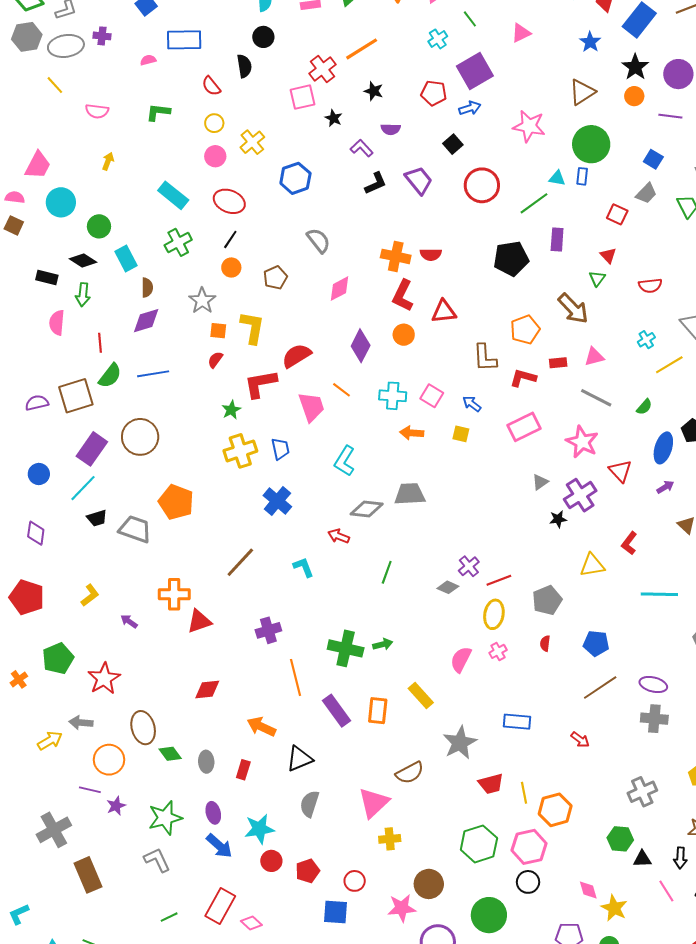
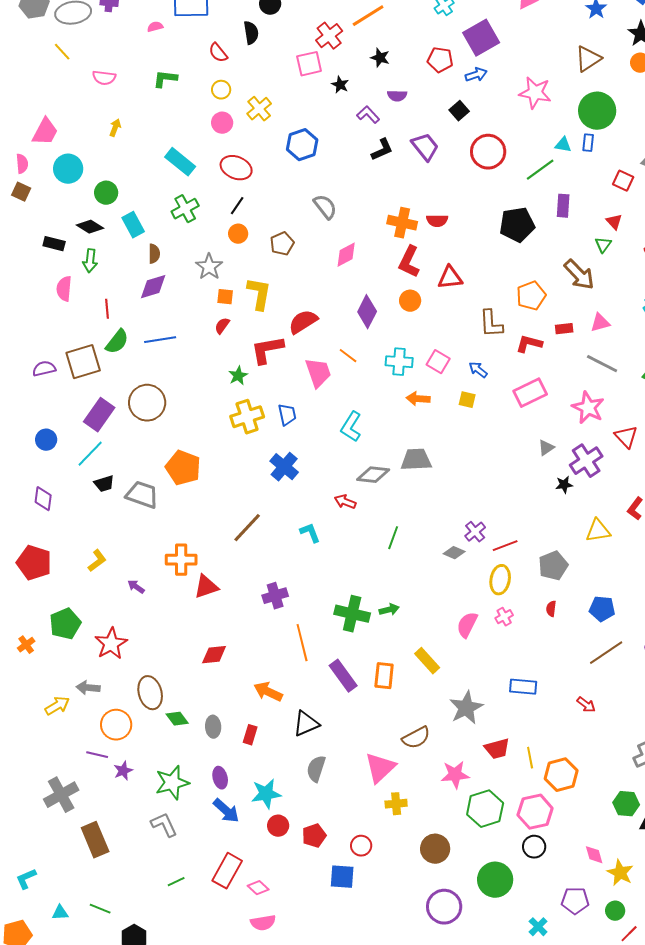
pink semicircle: (15, 197) -> (22, 164), turned 78
pink star: (402, 908) -> (455, 775), moved

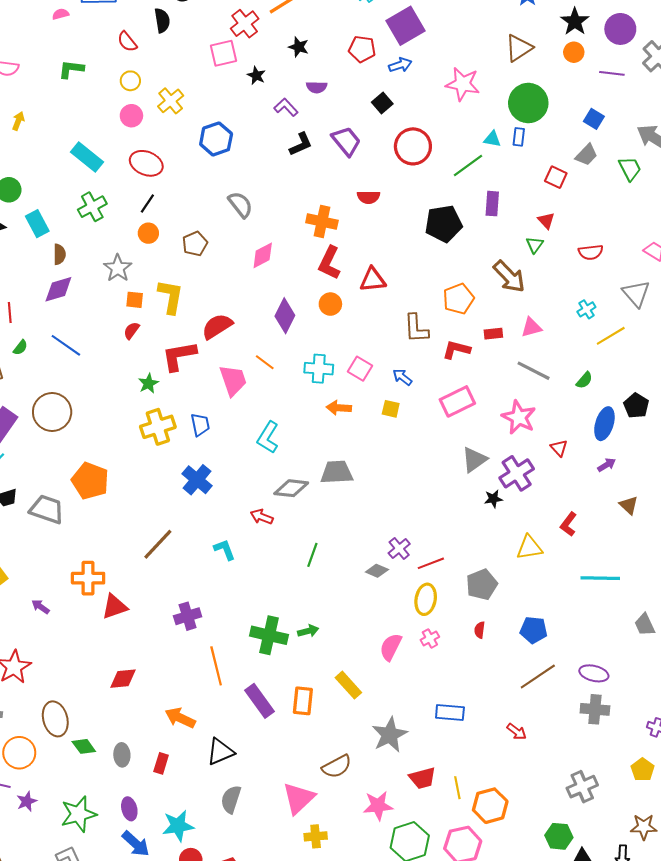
red semicircle: (437, 221) -> (368, 197), moved
blue line: (160, 340) -> (66, 345), turned 44
green semicircle: (117, 342) -> (20, 347), size x0.6
red triangle: (626, 437) -> (559, 448), size x0.7
gray triangle: (546, 448) -> (474, 460), size x1.5

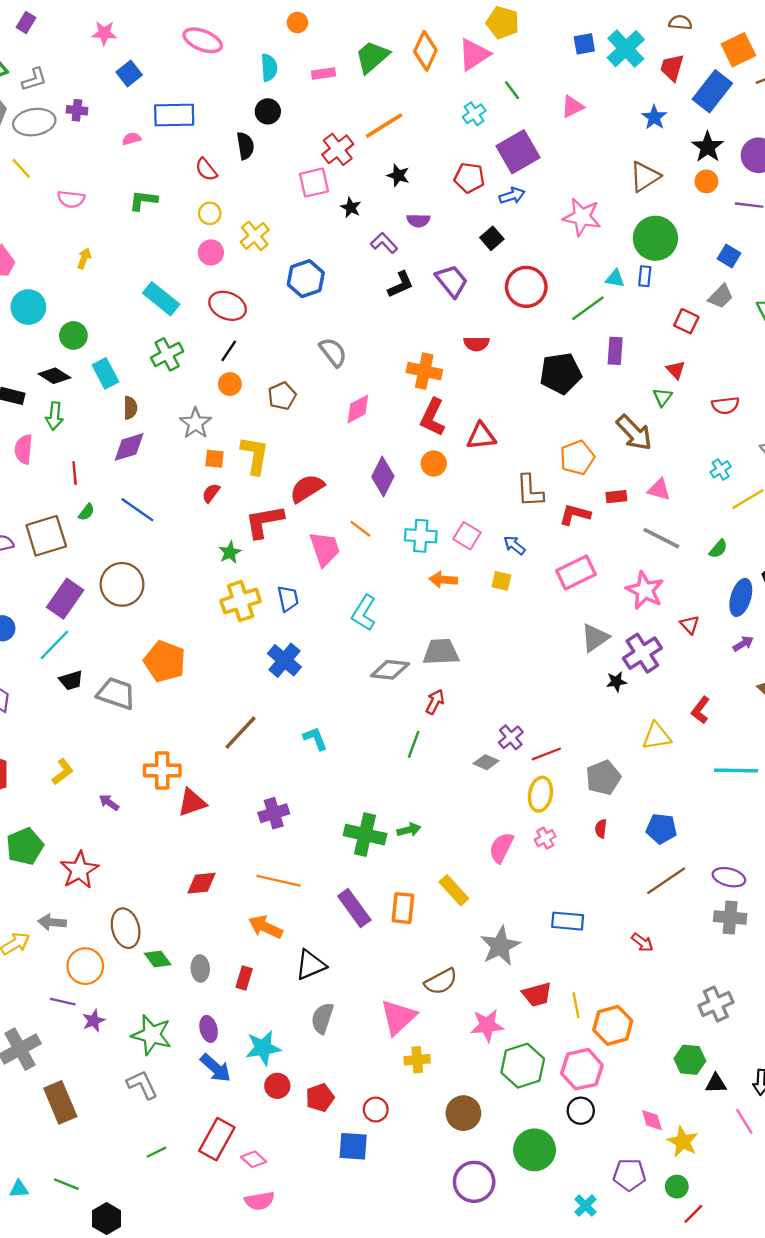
pink triangle: (531, 327) -> (659, 490), turned 30
red arrow: (262, 517) -> (435, 702), moved, turned 95
orange line: (216, 666) -> (278, 881), moved, turned -63
green star: (79, 814) -> (152, 1035), turned 30

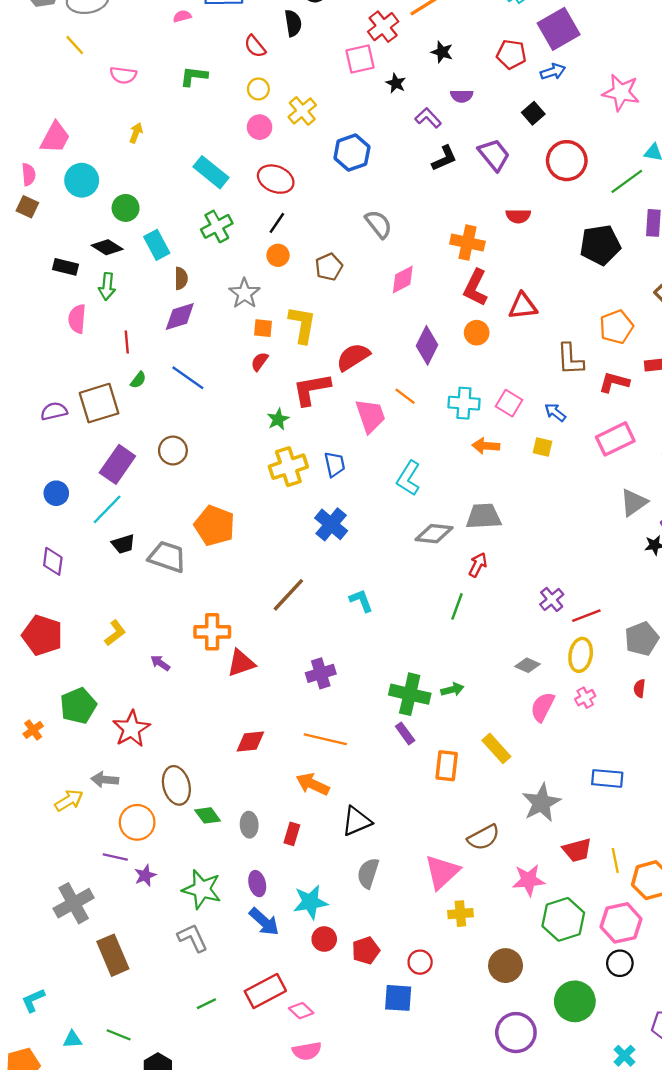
brown circle: (122, 584) -> (173, 450), size x0.7
gray diamond: (486, 762) -> (527, 665), moved
purple rectangle: (354, 908) -> (405, 733), moved, size x0.6
red rectangle: (217, 1139) -> (265, 991), turned 33

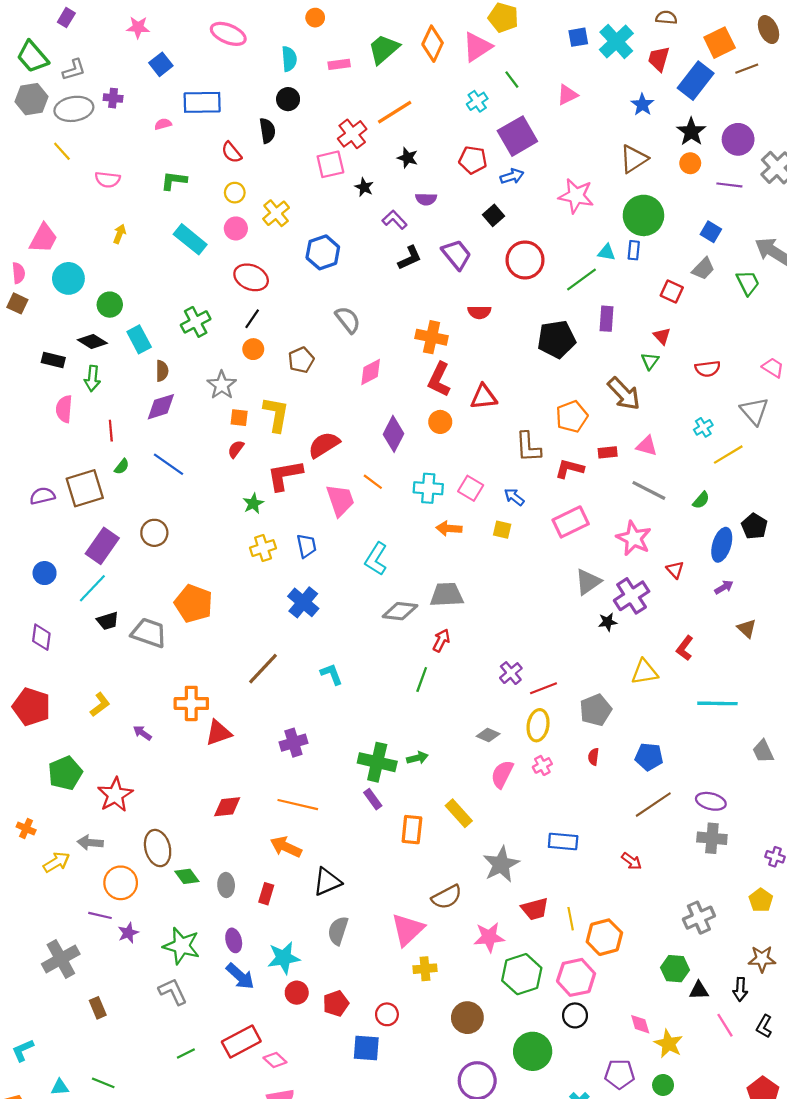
cyan rectangle: (211, 172) -> (190, 239), moved
yellow cross: (288, 467) -> (263, 548), size x0.7
orange cross: (33, 730) -> (26, 828), moved, turned -30
brown rectangle: (113, 955) -> (98, 1008), size x0.6

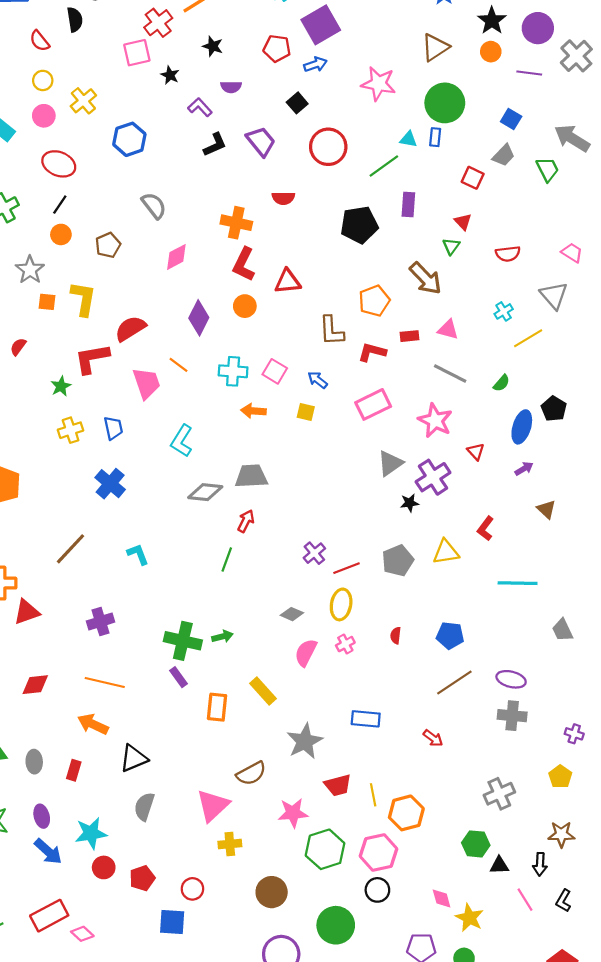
red semicircle: (236, 449) -> (18, 347), moved
gray pentagon: (596, 710) -> (398, 561), moved

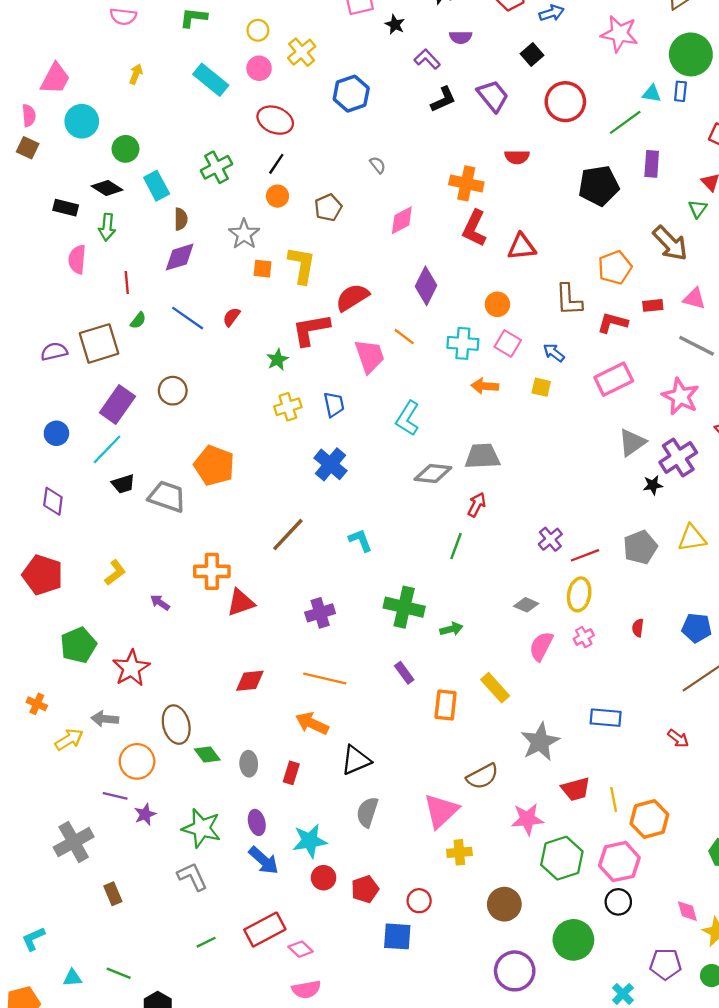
gray semicircle: (154, 206) -> (378, 165), size x0.6
orange circle: (245, 306) -> (497, 304), moved
green cross: (183, 641) -> (404, 607), moved

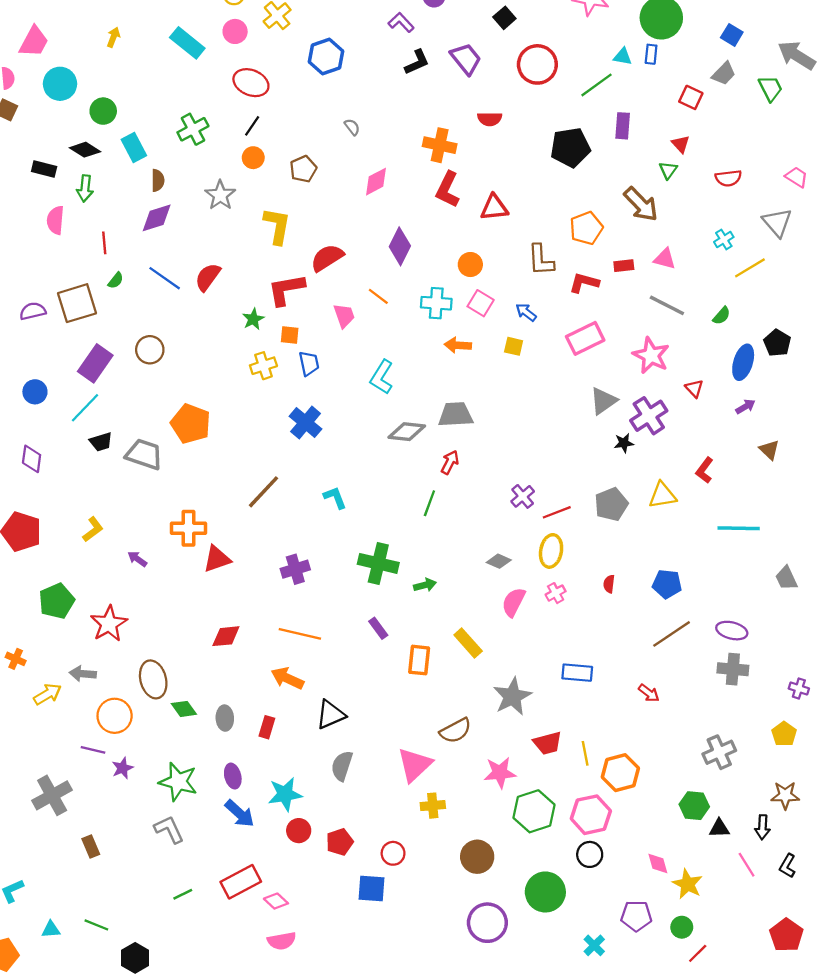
orange square: (263, 269) -> (290, 335), moved
red semicircle: (231, 317) -> (208, 277), size x1.5
pink trapezoid: (370, 356) -> (344, 316), size x0.7

